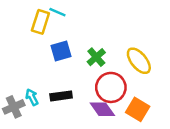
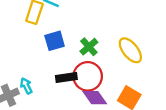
red circle: (111, 87) -> (88, 76), moved
black rectangle: (61, 96) -> (66, 78), moved

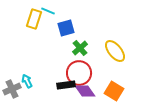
blue square: (55, 41) -> (66, 28), moved
black rectangle: (66, 78) -> (66, 85), moved

